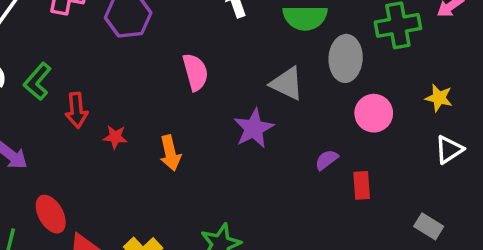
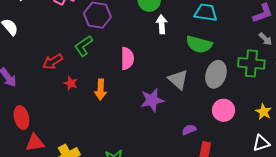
green L-shape: (38, 81) -> (83, 46), moved
red arrow: (76, 110) -> (53, 62), turned 48
orange arrow: (170, 153) -> (101, 90), moved

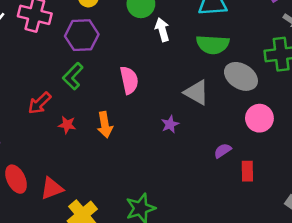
gray ellipse: (216, 74) -> (241, 76), turned -65
purple star: (152, 100) -> (170, 124), size x0.6
red triangle: (35, 143) -> (52, 188), moved

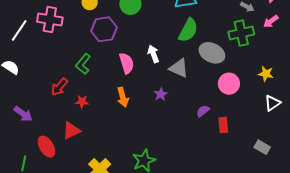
white arrow: (162, 30) -> (153, 54), moved
purple hexagon: (82, 35) -> (104, 29), moved
green semicircle: (213, 44) -> (188, 30), turned -60
orange arrow: (105, 125) -> (123, 97), moved
red triangle: (52, 188) -> (71, 131), moved

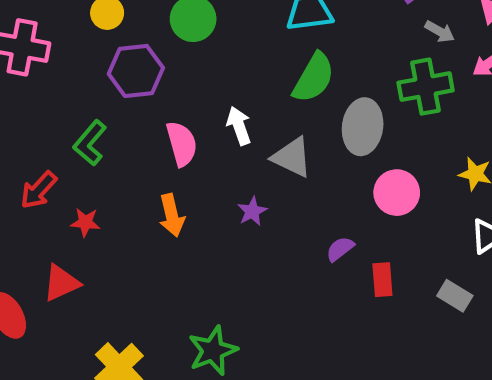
gray ellipse: (212, 53) -> (363, 127), turned 70
gray rectangle: (262, 147) -> (455, 296), moved

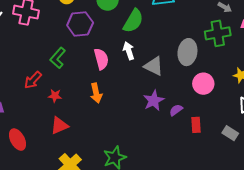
green semicircle: (314, 78) -> (133, 21), moved
purple star: (252, 211) -> (154, 100), moved, size x1.5
red triangle: (61, 283) -> (59, 126), moved

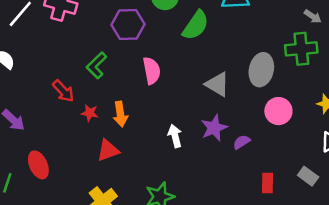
white arrow: (129, 51) -> (175, 136), moved
red arrow: (33, 80) -> (63, 91), turned -90
orange arrow: (96, 93) -> (120, 114), moved
red rectangle: (196, 125) -> (268, 183), moved
red triangle: (59, 126) -> (108, 150), moved

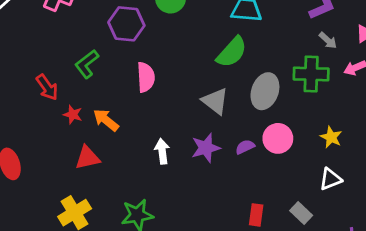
green semicircle: (196, 25) -> (232, 52), moved
orange arrow: (120, 114) -> (106, 120), turned 130
purple semicircle: (242, 142) -> (245, 147), moved

